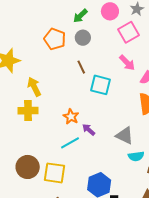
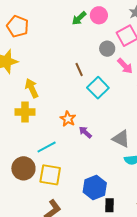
pink circle: (110, 11) -> (99, 15), moved
gray circle: (83, 38) -> (107, 49), moved
orange pentagon: (55, 39) -> (18, 26), moved
cyan square: (100, 85) -> (98, 88), turned 30
cyan line: (70, 143) -> (47, 147), moved

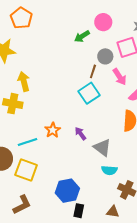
green arrow: (79, 18) -> (82, 36), moved
brown line: (79, 69) -> (93, 71), moved, turned 32
orange star: (68, 119) -> (53, 130), moved
purple arrow: (85, 132) -> (80, 134), moved

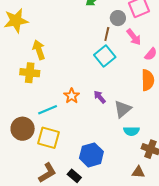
gray triangle: (102, 148) -> (123, 109), turned 48
black rectangle: (79, 211) -> (74, 176), moved, turned -56

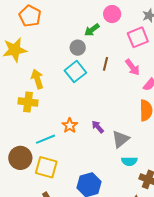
gray circle: (118, 18) -> (78, 48), moved
cyan square: (105, 56) -> (75, 72), moved

